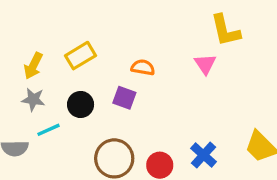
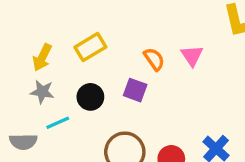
pink triangle: (205, 64) -> (192, 56), moved
orange semicircle: (143, 67) -> (154, 59), turned 45

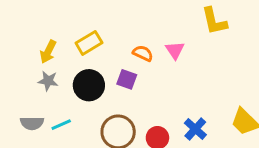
orange semicircle: (154, 59) -> (143, 53), turned -30
black circle: (90, 97) -> (89, 85), size x1.4
cyan line: (58, 123) -> (61, 125), moved

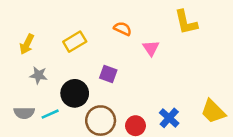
yellow arrow: (48, 52) -> (27, 44), moved
orange semicircle: (143, 53) -> (123, 29), moved
black circle: (89, 85) -> (75, 93), moved

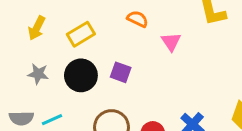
yellow arrow: (27, 44) -> (37, 28), moved
black circle: (75, 93) -> (81, 75), moved

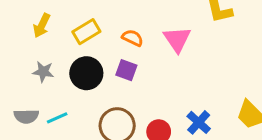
orange semicircle: (137, 19) -> (133, 38), moved
pink triangle: (171, 42) -> (177, 39), size x1.4

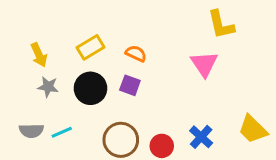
yellow arrow: (42, 25) -> (39, 55), moved, turned -50
pink triangle: (177, 39) -> (204, 64), moved

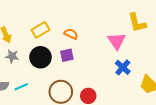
yellow L-shape: (221, 25) -> (137, 23), moved
purple square: (130, 85) -> (67, 55), turned -32
blue cross: (201, 137) -> (123, 67), moved

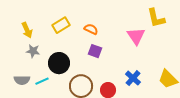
purple square: (67, 55) -> (95, 51), moved, turned 32
black circle: (40, 57) -> (59, 63), moved
blue cross: (123, 67) -> (133, 78), moved

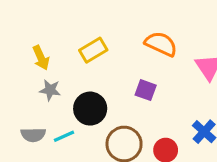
orange semicircle: (91, 29) -> (161, 44), moved, size x1.5

